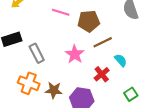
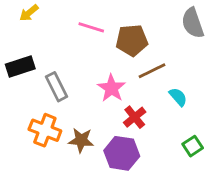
red cross: (102, 74) -> (135, 117), moved

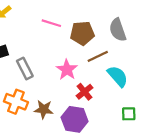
gray semicircle: (193, 23) -> (118, 30), moved
cyan semicircle: (178, 97) -> (118, 76), size x1.5
green square: (193, 146) -> (129, 114), turned 32

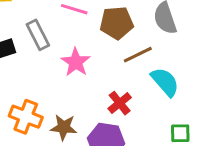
gray rectangle: (25, 69) -> (38, 35), moved
pink star: (67, 70) -> (76, 62), moved

